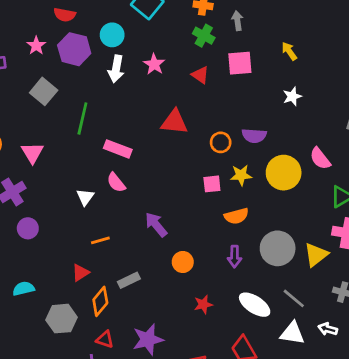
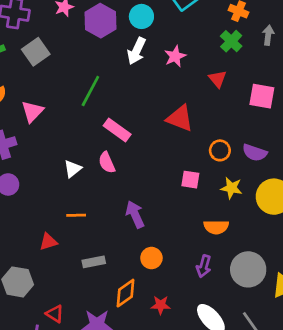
pink square: (240, 63) -> (262, 96), moved
gray square: (44, 91) -> (36, 52), moved
pink square: (212, 184) -> (190, 180), moved
orange diamond: (100, 301) -> (125, 293), moved

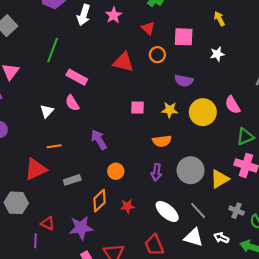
orange circle: (220, 150) -> (157, 55), moved
red triangle: (48, 242) -> (36, 169), size x1.6

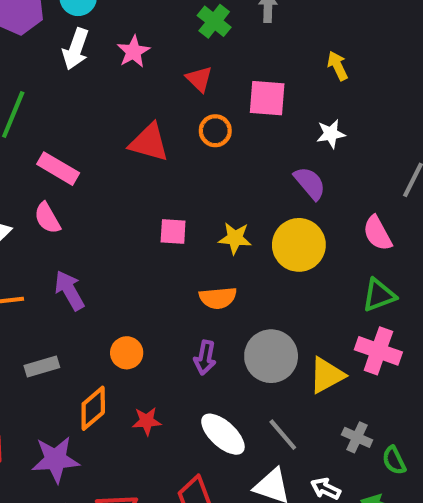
purple semicircle: (184, 81) -> (310, 183), moved, turned -144
pink semicircle: (233, 105) -> (377, 233), moved
purple arrow: (99, 140) -> (69, 290), moved

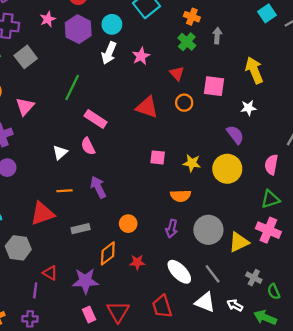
yellow arrow: (338, 66) -> (254, 70), size x1.6
pink semicircle: (377, 233) -> (271, 165), turned 36

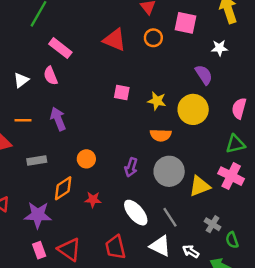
orange semicircle: (181, 196) -> (161, 135), moved
red triangle: (118, 312) -> (69, 249), turned -30

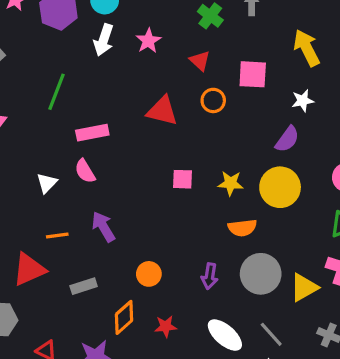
pink rectangle: (60, 48) -> (92, 133), turned -40
purple semicircle: (204, 75) -> (287, 139), turned 78

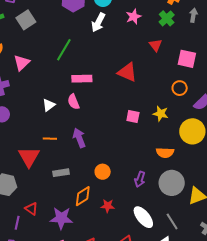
pink star: (148, 41) -> (134, 17), moved
orange circle: (213, 100) -> (180, 88), moved
yellow star: (230, 183) -> (161, 114), moved
red triangle: (29, 269) -> (29, 157), turned -45

